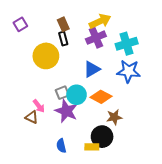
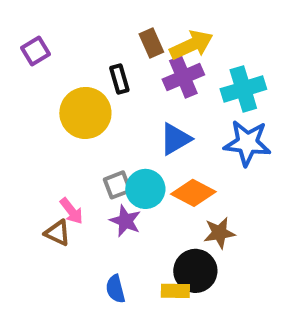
brown rectangle: (63, 24) -> (151, 43), moved
purple star: (66, 111) -> (125, 221), size x0.7

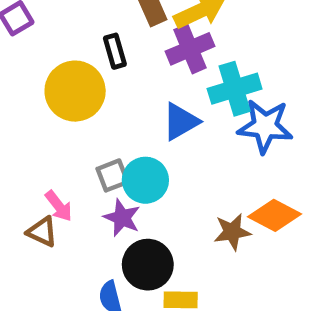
cyan cross: (243, 89) -> (235, 89), moved
orange diamond: (193, 193) -> (274, 215), moved
black circle: (195, 271) -> (148, 265), moved

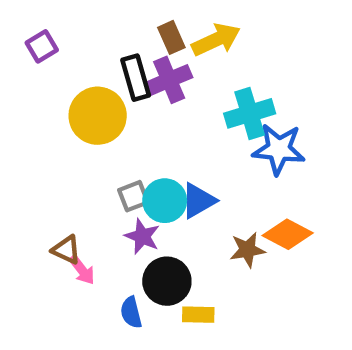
purple cross: (190, 49) -> (169, 80), moved
black rectangle: (115, 51) -> (136, 78), size x1.4
blue triangle: (181, 122) -> (198, 201), moved
pink arrow: (59, 206) -> (82, 270), moved

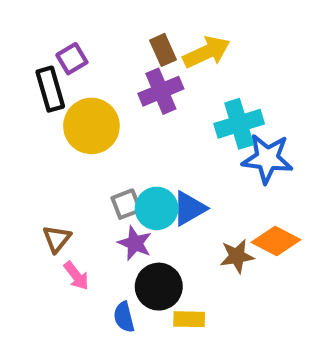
purple square: (42, 46) -> (72, 59), moved
black rectangle: (136, 78) -> (50, 89), moved
brown triangle: (66, 250) -> (57, 239), moved, turned 44

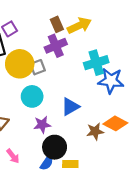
gray square: (126, 204) -> (38, 67), moved
cyan circle: (157, 208) -> (32, 96), moved
purple star: (135, 243) -> (42, 125), turned -30
pink arrow: (76, 276) -> (13, 156), moved
blue semicircle: (124, 317) -> (47, 163), moved, turned -133

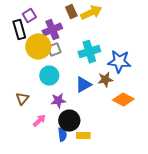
purple cross: (56, 46) -> (52, 30), moved
cyan cross: (96, 63) -> (89, 52), moved
brown star: (95, 131) -> (105, 80), moved
pink arrow: (13, 156) -> (39, 121), moved, turned -96
blue semicircle: (47, 163) -> (62, 135), turned -40

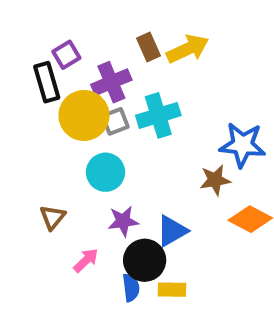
cyan cross: (89, 52) -> (158, 115), moved
blue triangle: (83, 85) -> (172, 231), moved

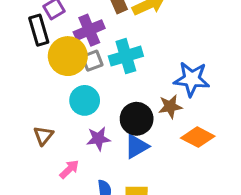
black circle: (145, 260) -> (137, 119), moved

